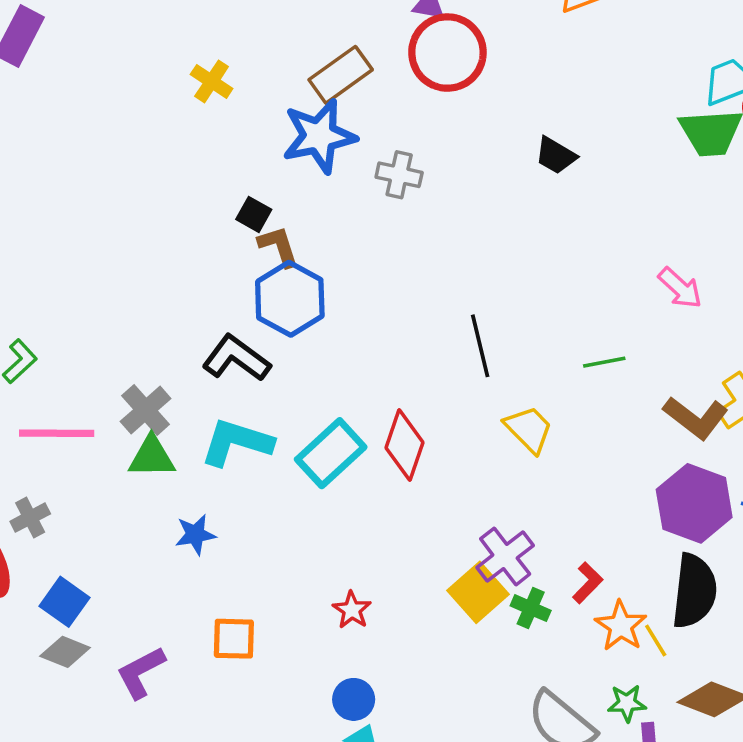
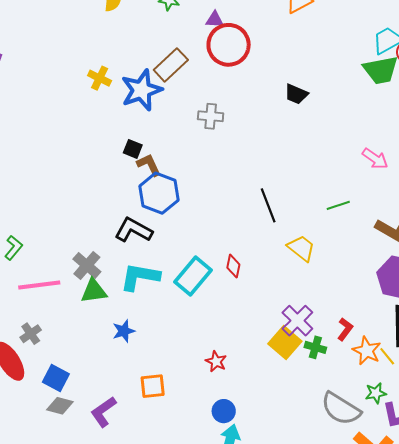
blue star: (319, 136) -> (142, 90), moved
red diamond: (404, 445) -> (233, 266), size x0.6

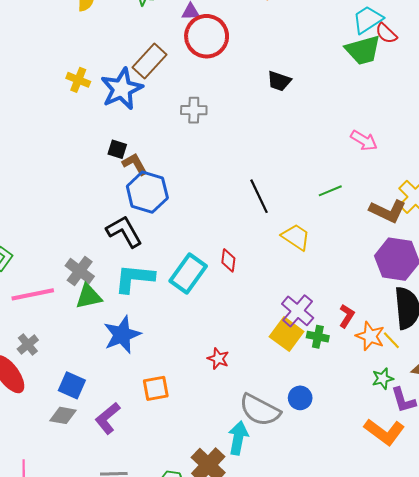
black L-shape: (134, 230) -> (124, 231), turned 36
blue star: (124, 331) -> (122, 335), size x1.6
blue square: (56, 378) -> (72, 385), moved
gray semicircle: (341, 409) -> (260, 410), moved
blue circle: (224, 411) -> (300, 398), moved

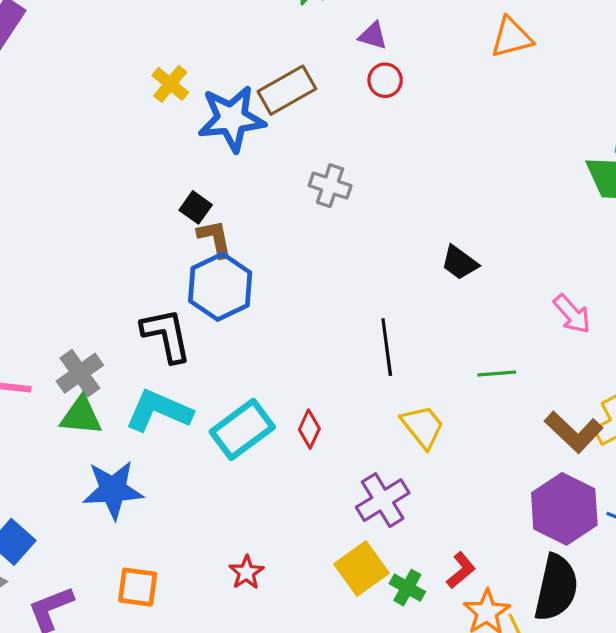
red circle: (207, 36) -> (385, 80), size x0.5
black trapezoid: (279, 81) -> (460, 263), moved
purple cross: (298, 311) -> (383, 500), moved

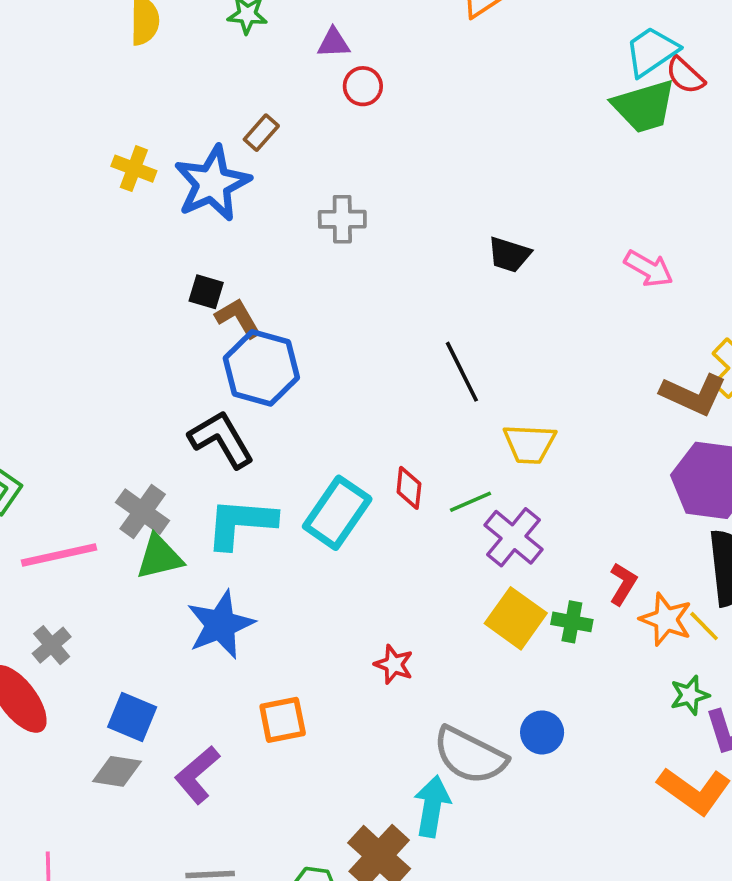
brown rectangle: (287, 90) -> (261, 133), size x0.6
green line: (497, 373) -> (471, 502), moved
yellow trapezoid: (423, 427) -> (529, 444), turned 150

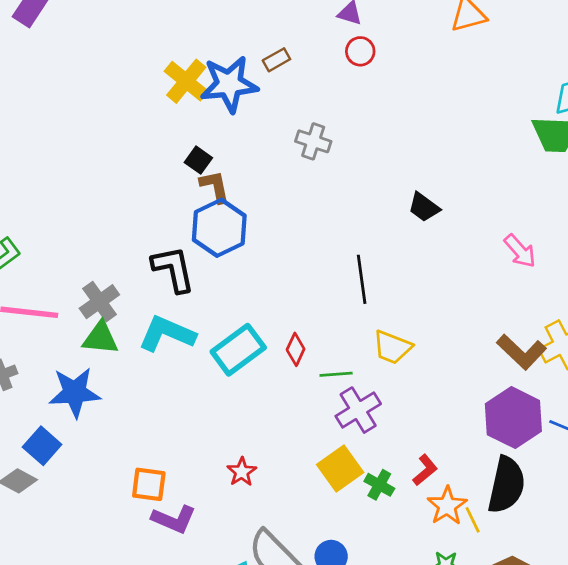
yellow cross: (134, 169) -> (186, 81), moved, size x1.4
blue star: (221, 625) -> (75, 392), moved
purple L-shape: (197, 775) -> (174, 519), moved, turned -135

